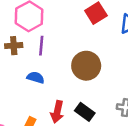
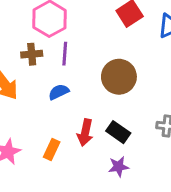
blue semicircle: (36, 77) -> (59, 92), turned -42

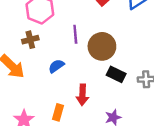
purple line: (65, 54) -> (75, 34), moved
black rectangle: (118, 132) -> (116, 74), moved

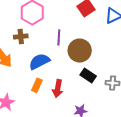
blue semicircle: (56, 66) -> (39, 61), size x1.5
orange rectangle: (58, 112) -> (37, 85), moved

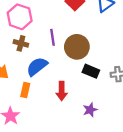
brown cross: (21, 36) -> (21, 43), moved, turned 32
orange rectangle: (37, 85) -> (25, 90), moved

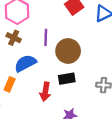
black rectangle: (91, 71) -> (67, 79), moved, turned -42

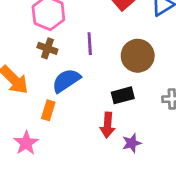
brown circle: (68, 51) -> (138, 56), moved
red arrow: (45, 92) -> (108, 125), moved

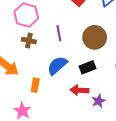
blue semicircle: (66, 81) -> (57, 65), moved
red arrow: (108, 125) -> (79, 90), turned 96

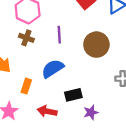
black rectangle: (88, 67) -> (73, 95), moved
red arrow: (79, 90) -> (47, 111), moved

